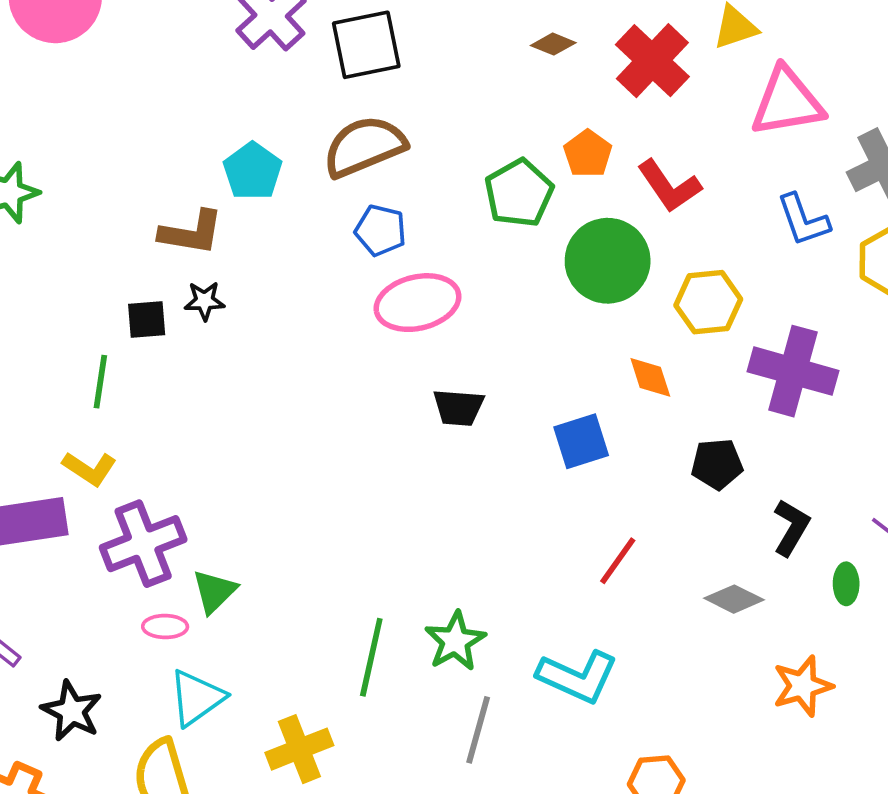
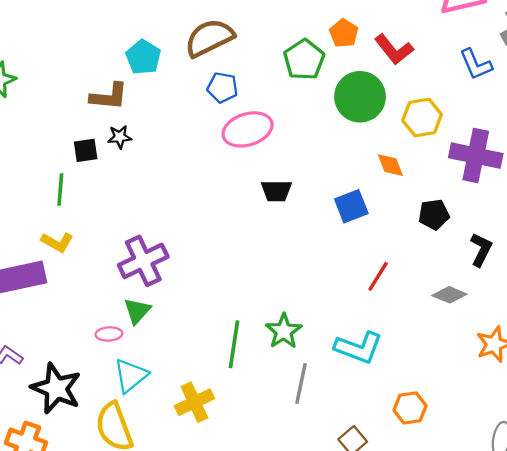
purple cross: (143, 544) -> (143, 261), moved
black star: (72, 711) -> (56, 388), size x1.4

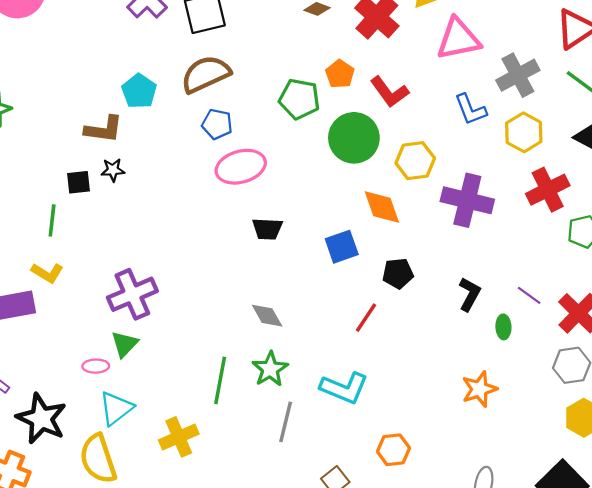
green pentagon: (304, 60) -> (299, 99), turned -30
orange diamond: (390, 165) -> (382, 207), size x1.4
black pentagon: (434, 214) -> (398, 273), moved
gray diamond: (449, 295) -> (267, 316), moved, turned 36

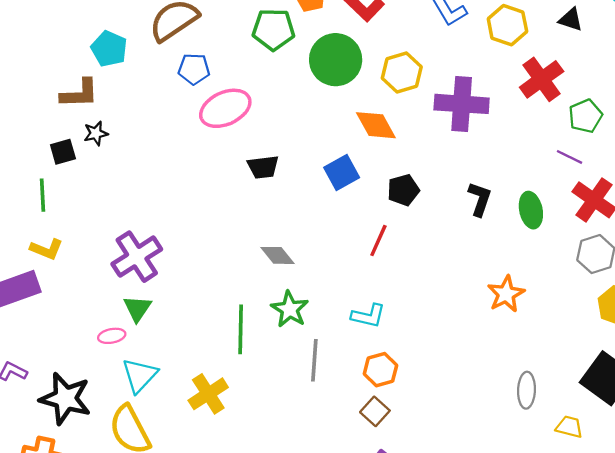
purple line: (529, 295) -> (569, 157), moved
green ellipse: (503, 327) -> (531, 210), moved, size x1.4
cyan L-shape: (344, 388) -> (368, 316), size x0.7
orange hexagon: (393, 450) -> (380, 370), moved

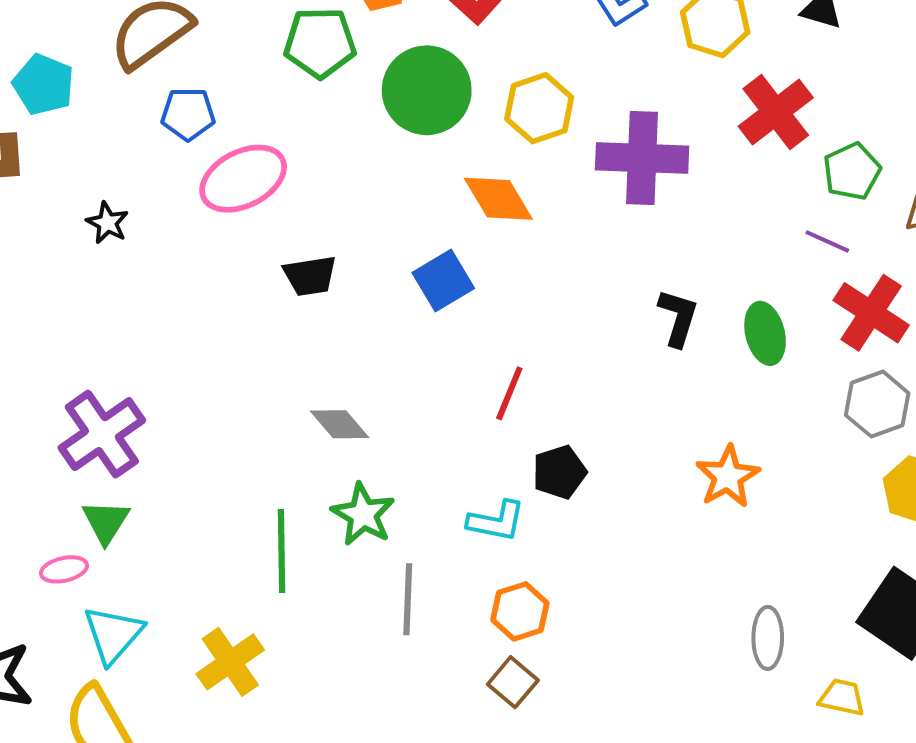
black star: (96, 133) -> (107, 223), moved, turned -30
black pentagon: (403, 190) -> (559, 472), moved

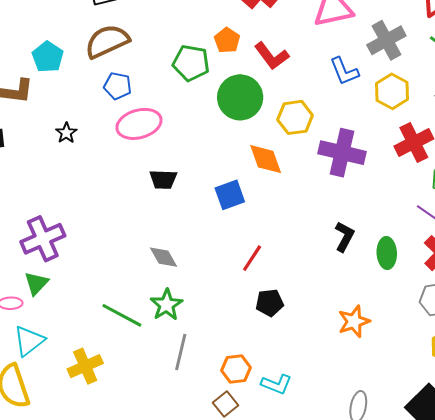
cyan L-shape: (496, 521) -> (276, 384), moved
green line: (282, 551) -> (122, 315), turned -72

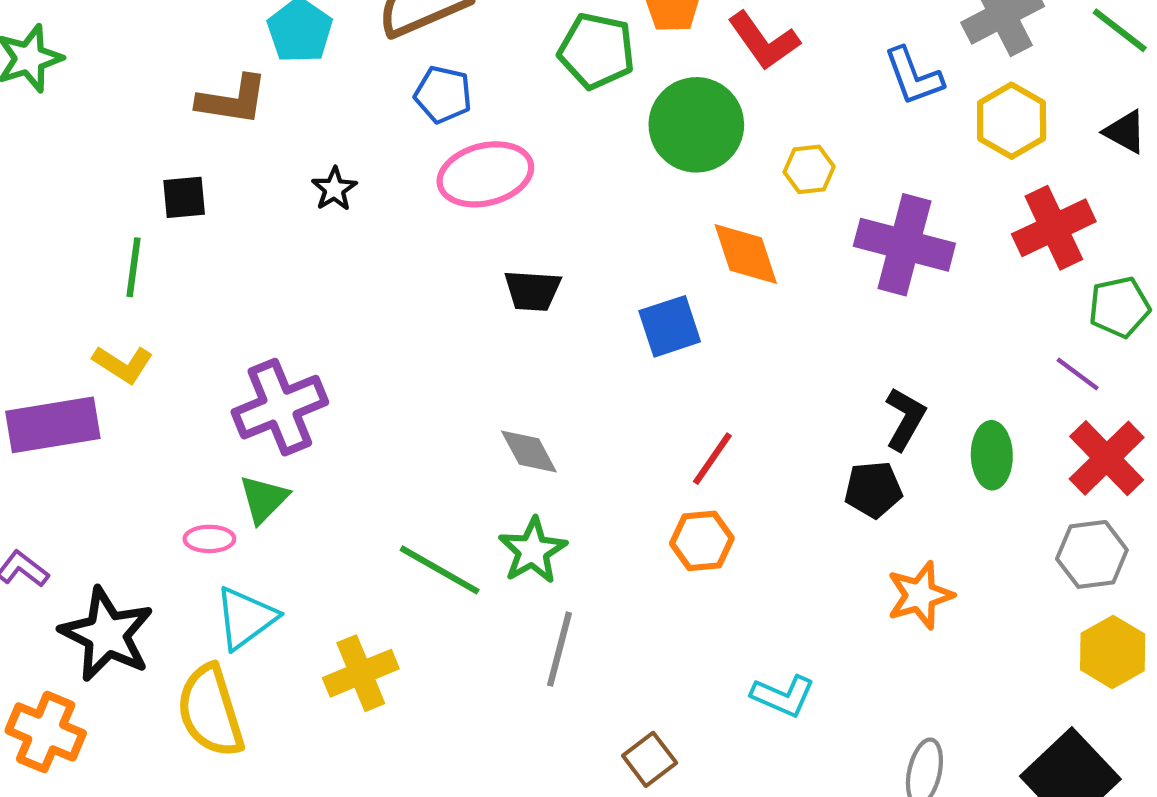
yellow hexagon: (295, 117) -> (809, 169), size x0.7
black pentagon: (270, 303) -> (873, 490), moved
orange hexagon: (236, 369) -> (702, 541), moved
cyan L-shape: (276, 384) -> (783, 696), moved

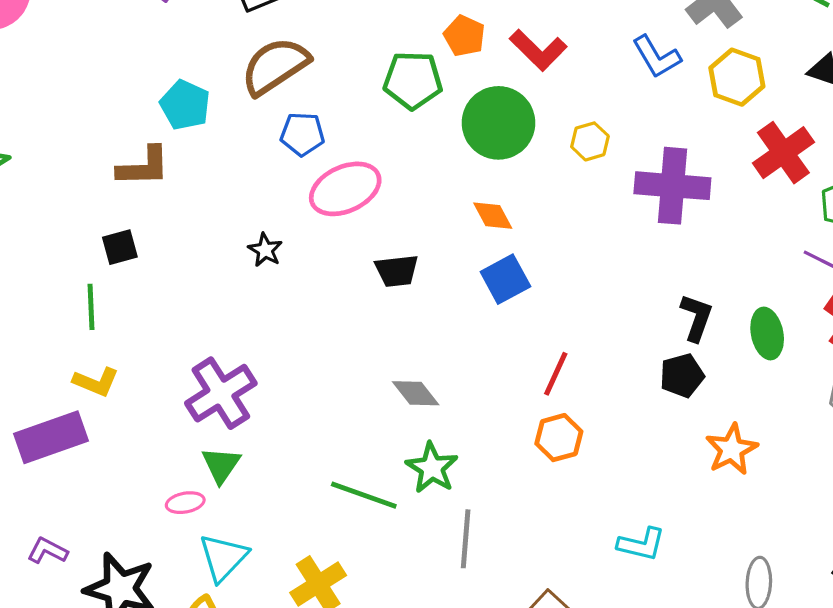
black star: (334, 189) -> (265, 250), moved
orange diamond: (746, 254) -> (493, 216), moved, size x0.7

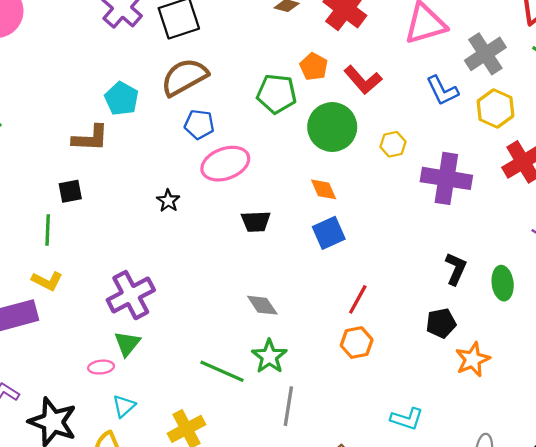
black pentagon: (682, 375) -> (441, 323), moved
cyan triangle: (223, 558) -> (124, 406), size x0.7

